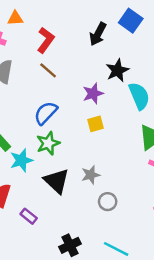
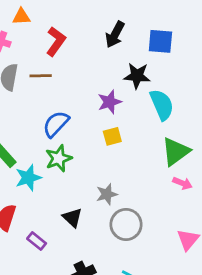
blue square: (131, 21) -> (160, 41), moved, turned -30
brown line: (48, 70) -> (41, 76), moved, turned -42
black star: (117, 70) -> (137, 76), turned 30
black triangle: (57, 181) -> (72, 218), moved, size x0.7
gray circle: (108, 202) -> (126, 224), size x1.5

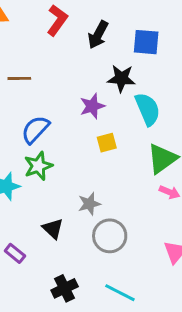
red L-shape: (56, 41) -> (57, 20), moved
yellow square: (112, 136) -> (107, 143), moved

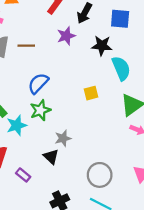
purple star: (92, 106) -> (66, 36), moved
gray star: (89, 204) -> (63, 138), moved
gray circle: (110, 236) -> (100, 175), moved

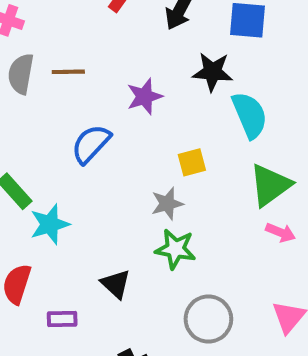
purple star: (66, 36) -> (145, 97), moved
green star: (40, 110) -> (175, 249), moved, turned 30
gray star: (63, 138) -> (167, 204), moved
purple rectangle: (23, 175) -> (62, 319), turned -40

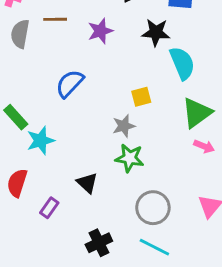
brown line: (68, 72) -> (55, 19), moved
purple star: (145, 97) -> (100, 31), moved
purple rectangle: (62, 319) -> (49, 208), turned -54

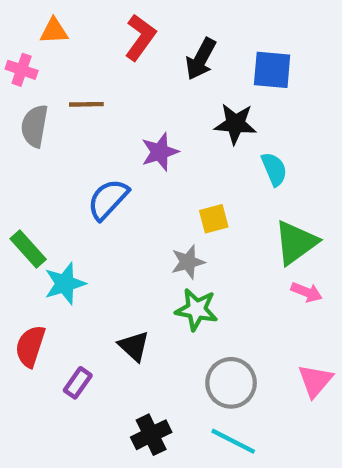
purple star: (100, 31) -> (160, 152), moved
cyan semicircle: (182, 63) -> (274, 169), size x0.7

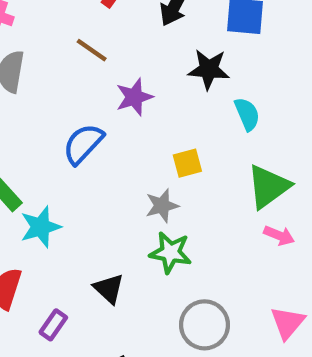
brown line: (86, 104) -> (92, 50), moved, turned 36

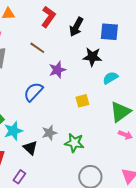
cyan semicircle: (247, 114) -> (110, 78), turned -98
gray star: (162, 206) -> (49, 133), moved
black triangle: (109, 289) -> (30, 148), moved

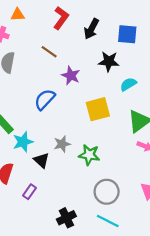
purple star: (57, 70) -> (71, 76), turned -30
yellow square: (82, 101) -> (98, 109), size x1.6

